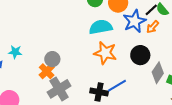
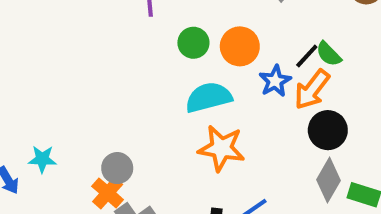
blue star: (135, 21) -> (275, 81), size x0.7
orange arrow: (153, 27) -> (312, 90), size x1.5
black circle: (140, 55) -> (328, 130), moved

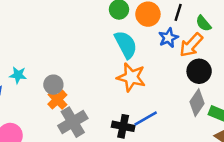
black line: (307, 56) -> (178, 12), moved, turned -30
cyan semicircle: (209, 97) -> (126, 45), turned 72
gray circle: (117, 168) -> (53, 85), moved

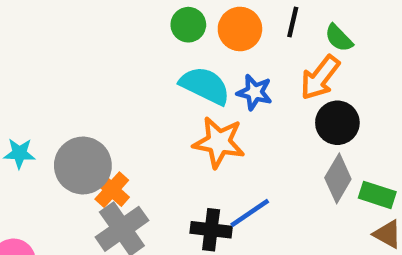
blue star: (168, 38) -> (255, 92), moved, turned -30
cyan semicircle: (126, 45) -> (205, 86), turned -32
gray circle: (53, 85) -> (83, 166), size x1.6
orange cross: (57, 100) -> (112, 190), moved

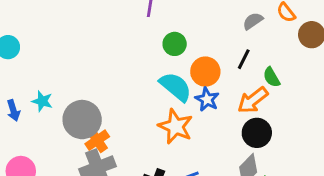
orange circle: (240, 29) -> (205, 72), moved

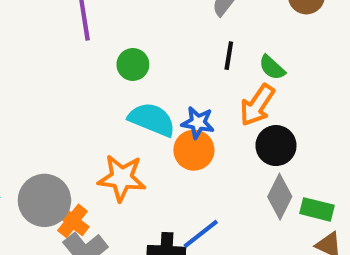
orange circle: (205, 72) -> (194, 150), moved
orange star: (176, 126) -> (122, 178), moved

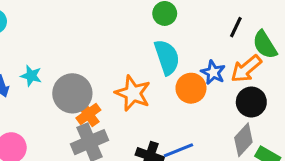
green semicircle: (272, 68) -> (265, 45), size x1.4
cyan semicircle: (152, 119) -> (167, 57), turned 33
blue star: (198, 123) -> (213, 72), moved

